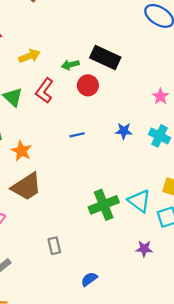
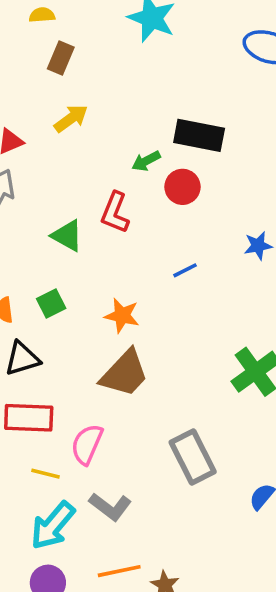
yellow arrow: (29, 56) -> (71, 118), moved
orange star: (21, 151) -> (122, 316), moved
gray rectangle: (54, 246) -> (193, 457), size x1.8

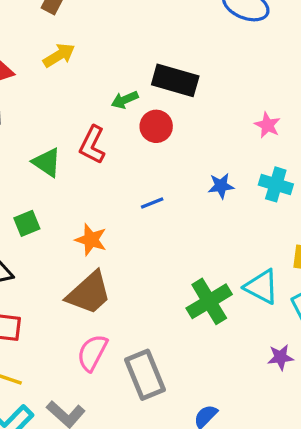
pink semicircle: (87, 444) -> (92, 353), moved

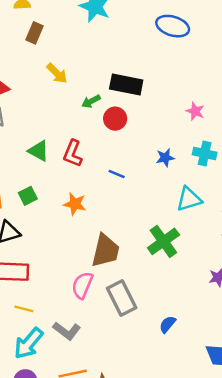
yellow arrow: (59, 55) -> (57, 73), moved, turned 80
red L-shape: (92, 145) -> (73, 153), moved
blue line: (152, 203) -> (117, 174), turned 49
cyan triangle: (262, 287) -> (189, 199), moved, turned -40
brown trapezoid: (89, 293) -> (105, 251), moved, turned -30

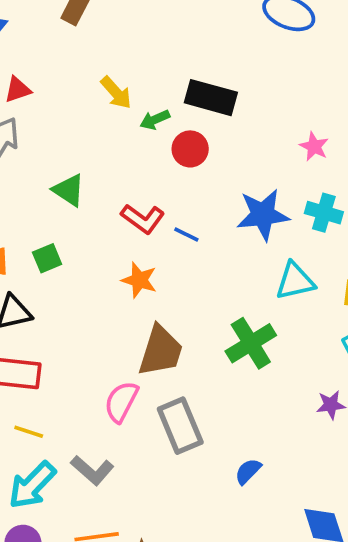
yellow arrow: (57, 73) -> (116, 93), moved
red L-shape: (73, 153) -> (143, 219), moved, turned -80
blue star: (165, 158) -> (263, 215), size x1.8
orange star: (75, 204) -> (139, 280), moved

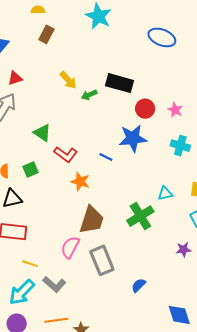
red circle: (190, 149) -> (145, 109), moved
blue star: (263, 215) -> (133, 138), moved
red L-shape: (143, 219) -> (66, 154), moved
cyan triangle: (295, 281) -> (165, 194), moved, size x0.7
yellow line: (29, 432) -> (30, 264), moved

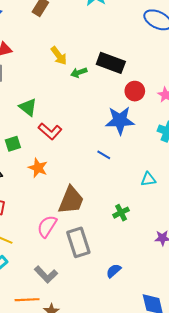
blue line: (106, 157) -> (104, 155), moved
orange star: (80, 182) -> (38, 168), moved
green cross: (140, 216) -> (121, 213), moved, size x0.6
gray L-shape: (54, 284) -> (46, 274), moved

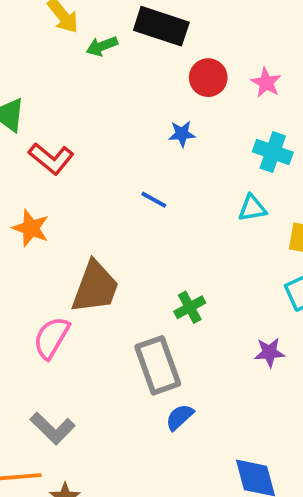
blue star: (120, 120) -> (182, 134), size x0.5
cyan triangle: (148, 179) -> (252, 208), moved
gray rectangle: (78, 242) -> (158, 365), moved

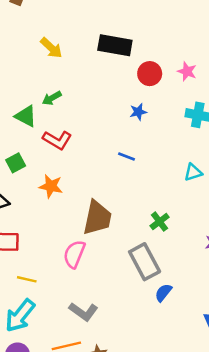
green arrow: (102, 46) -> (52, 98), moved
cyan triangle: (252, 208) -> (193, 172), moved

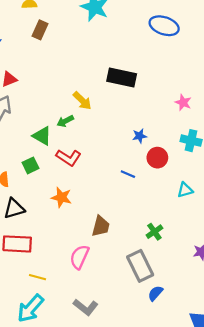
yellow arrow: (51, 48) -> (82, 101), moved
red circle: (150, 74) -> (157, 158), moved
green square: (16, 163) -> (30, 165), moved
brown trapezoid: (97, 218) -> (101, 226), size x0.7

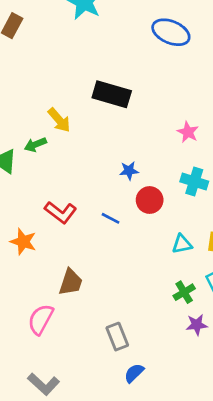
red L-shape: (69, 158) -> (61, 212), moved
green cross: (154, 232) -> (184, 292), moved
gray rectangle: (140, 266) -> (117, 337), size x0.7

